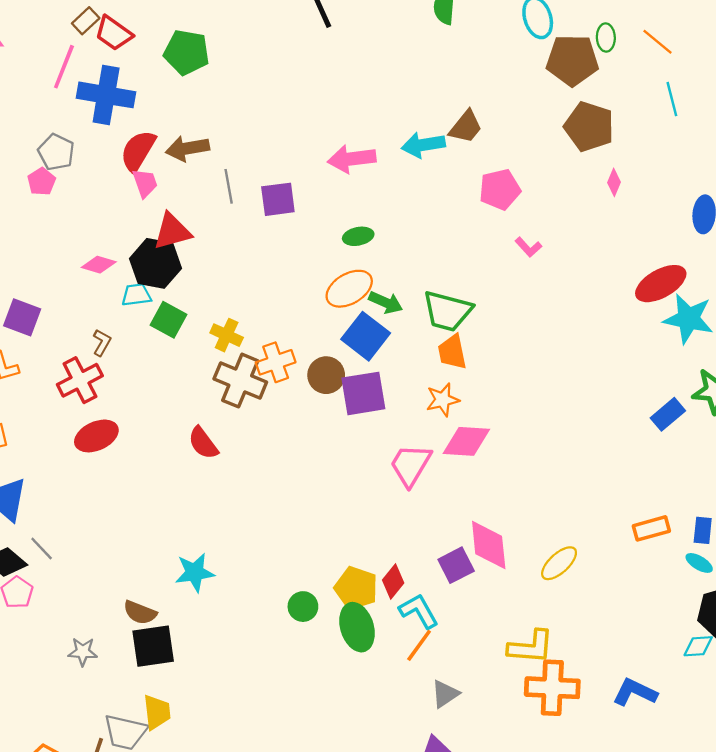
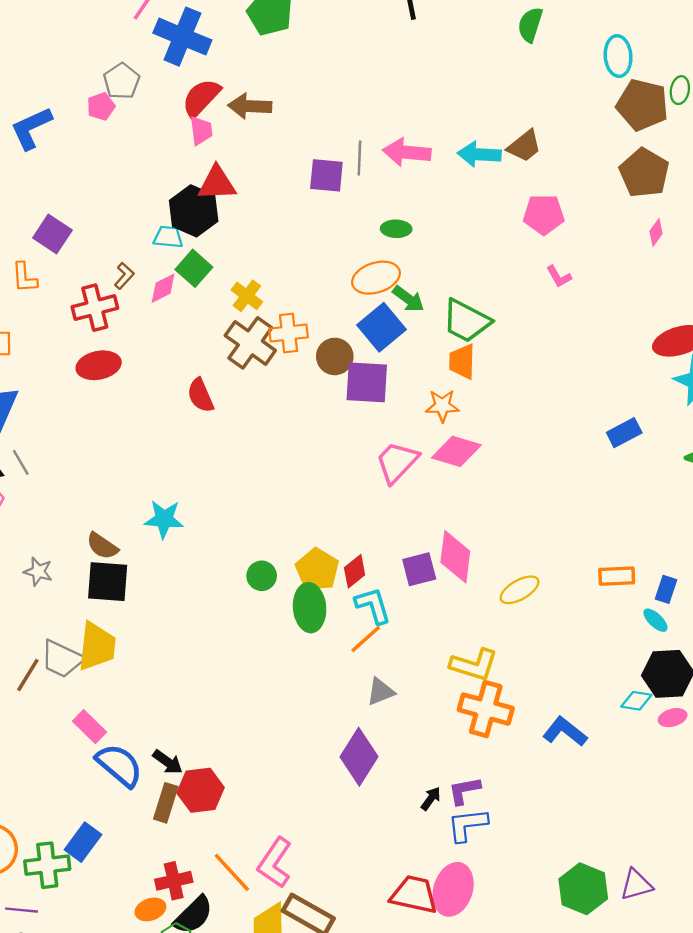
gray line: (229, 186) -> (359, 158), moved
pink diamond: (99, 265) -> (163, 288), moved, turned -56
blue rectangle: (668, 414) -> (624, 433), moved
yellow trapezoid: (157, 712) -> (97, 646), size x1.4

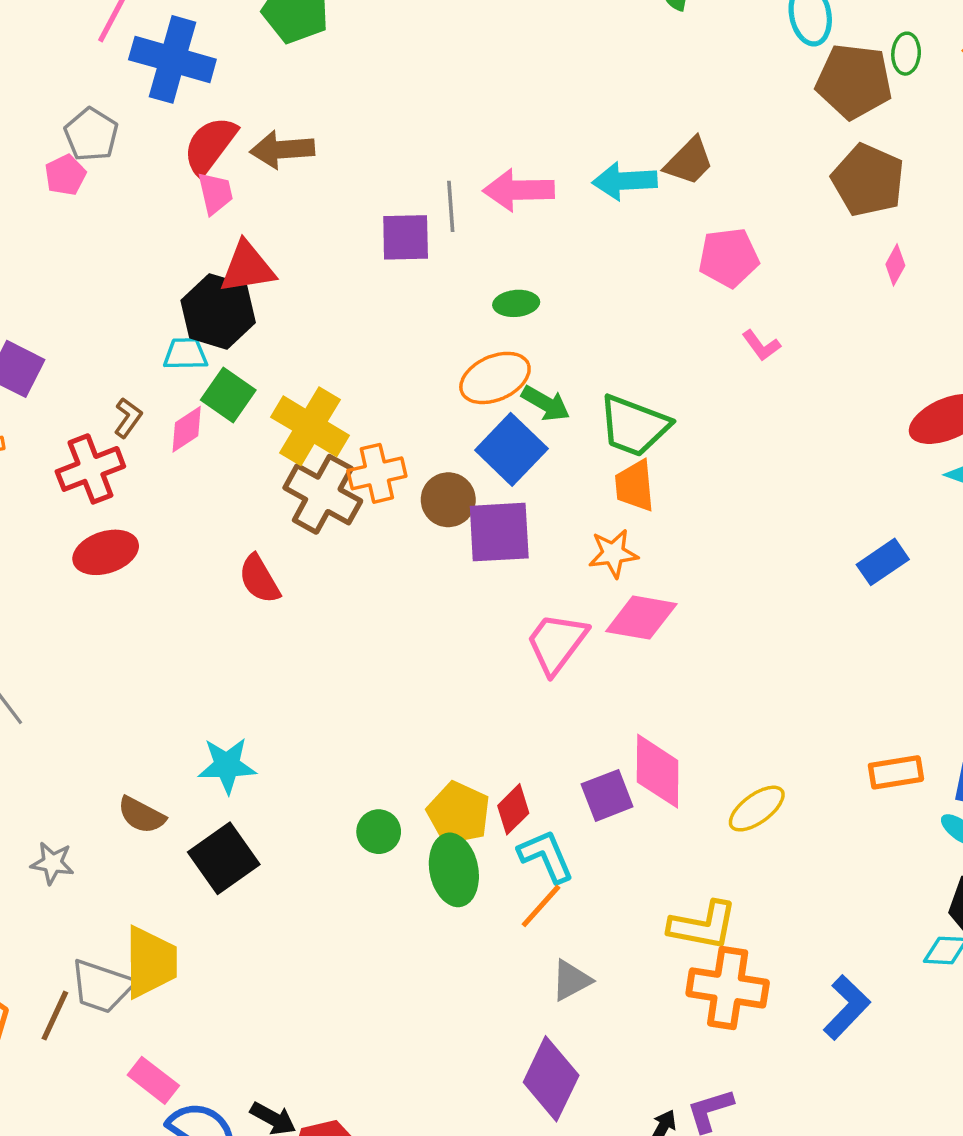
yellow cross: (247, 296) -> (310, 426), size x1.6
black square: (108, 582) -> (224, 858), moved, turned -33
blue L-shape: (565, 732) -> (847, 1007), turned 102

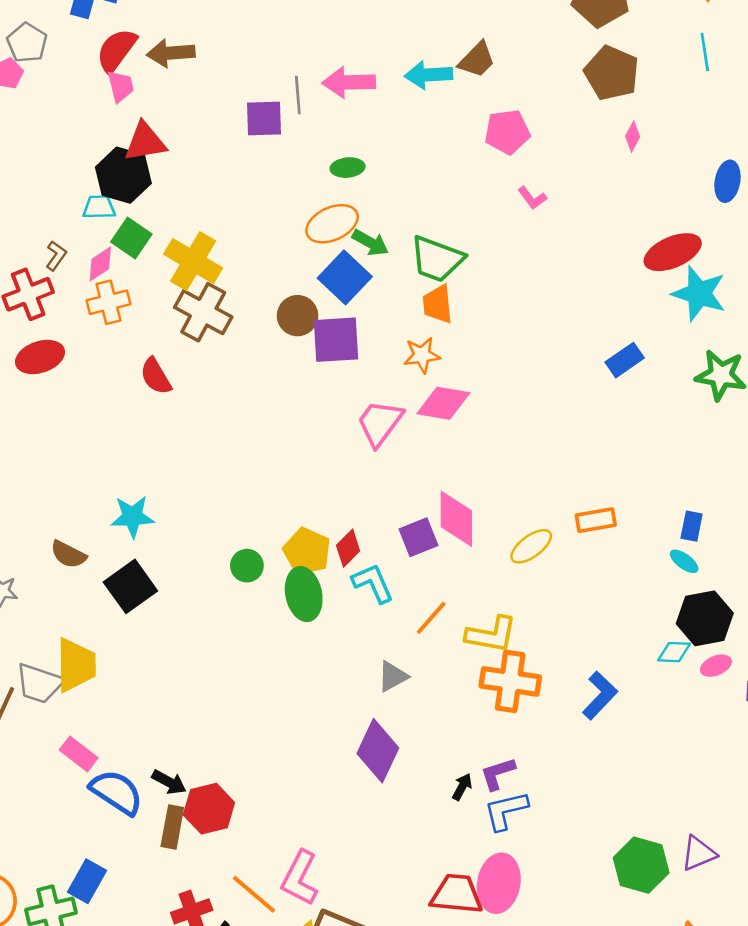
orange cross: (377, 473) -> (109, 302), moved
orange rectangle: (896, 772) -> (596, 520), moved
orange line: (541, 906) -> (431, 618), moved

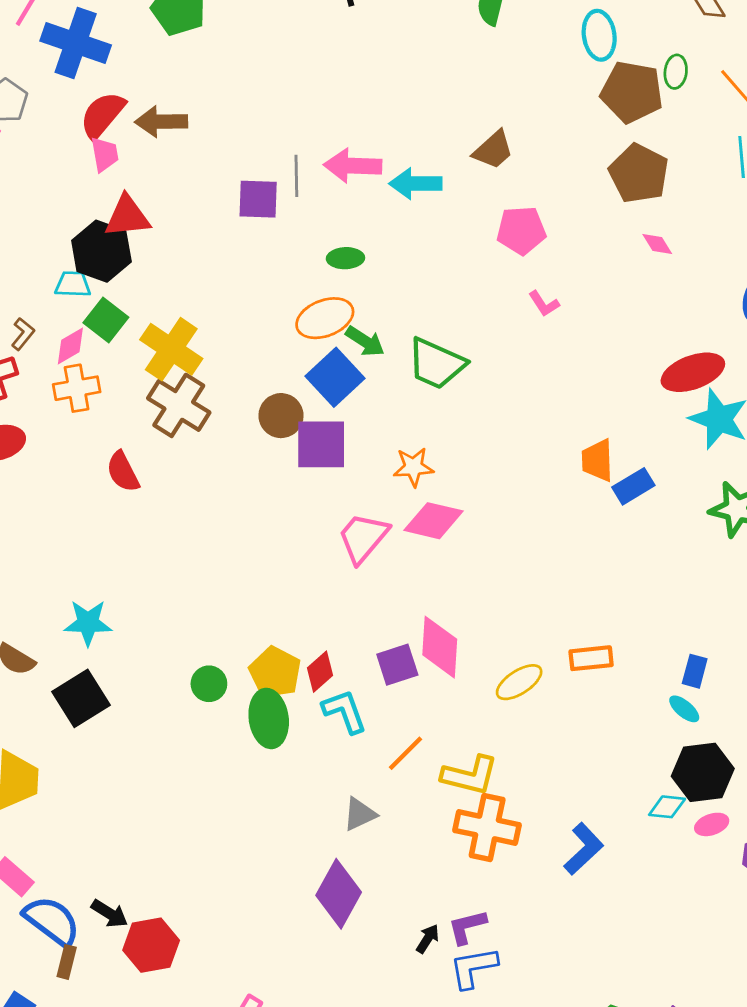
cyan arrow: (428, 75) -> (416, 184), moved
pink diamond: (633, 137) -> (657, 244), turned -64
orange trapezoid: (438, 304) -> (597, 460), moved
brown rectangle: (172, 827) -> (67, 962), moved, size x0.7

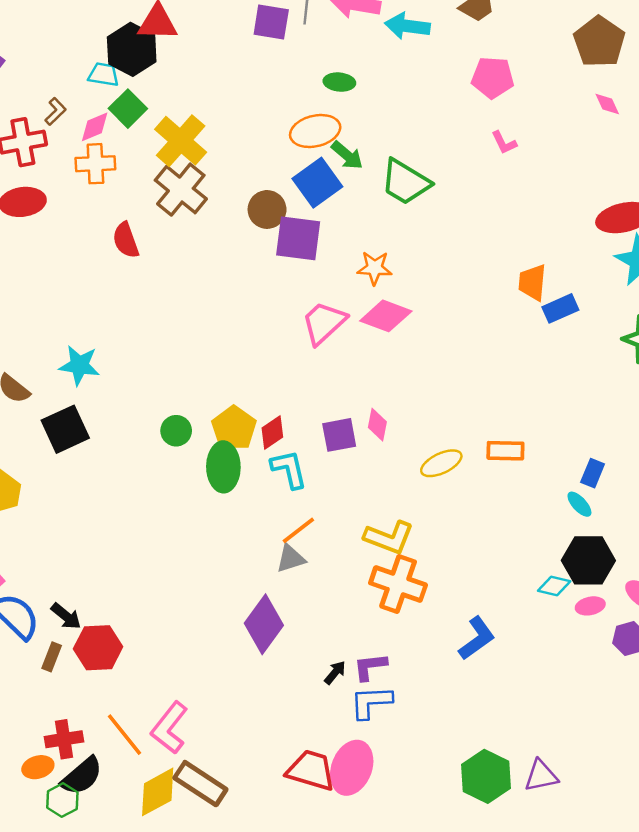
pink diamond: (440, 647) -> (377, 425), size x0.6
orange line: (406, 753) -> (298, 530), moved
blue L-shape: (584, 849) -> (477, 638), moved
brown rectangle: (67, 962) -> (52, 657), moved

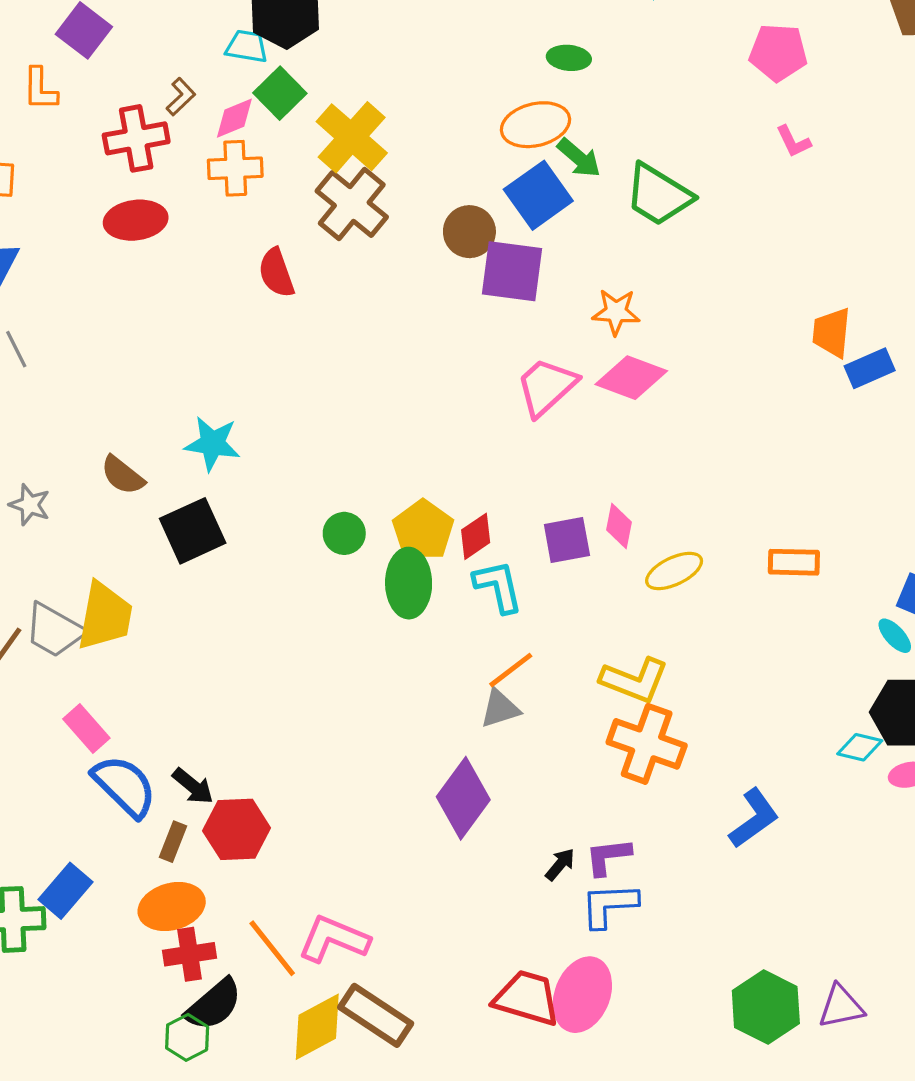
yellow ellipse: (441, 463) -> (674, 571), moved
pink L-shape: (169, 728) -> (334, 939), turned 74
orange ellipse: (38, 767) -> (172, 907), moved, size x1.5

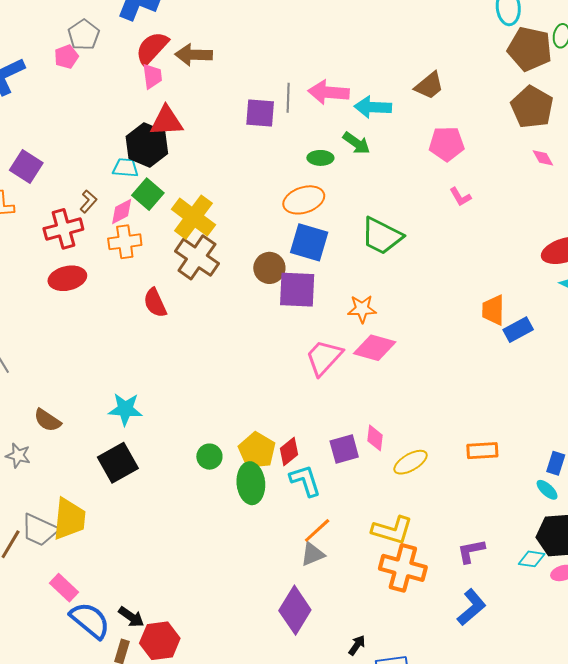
green arrow: (579, 158) -> (356, 143), moved
blue square: (538, 195) -> (309, 242), turned -33
brown semicircle: (123, 475) -> (47, 420), moved
purple L-shape: (608, 857) -> (471, 551), moved

